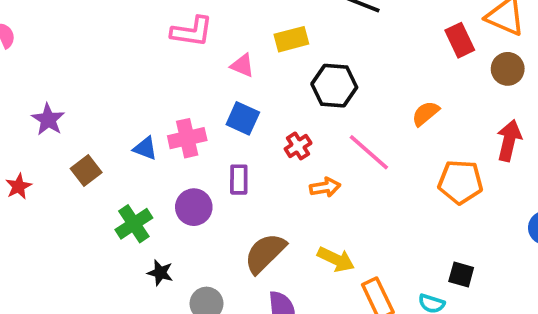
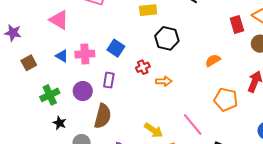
pink triangle: (242, 65) -> (59, 20), moved, size x1.5
purple star: (48, 119) -> (13, 33), turned -30
pink line: (369, 152) -> (193, 124), moved
orange arrow: (325, 187) -> (164, 81), moved
brown semicircle: (265, 253) -> (103, 116), moved, turned 140

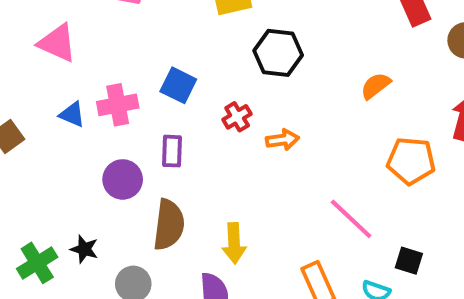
green cross: (50, 95) -> (37, 263), moved
yellow arrow: (154, 130) -> (234, 243), moved, turned 60

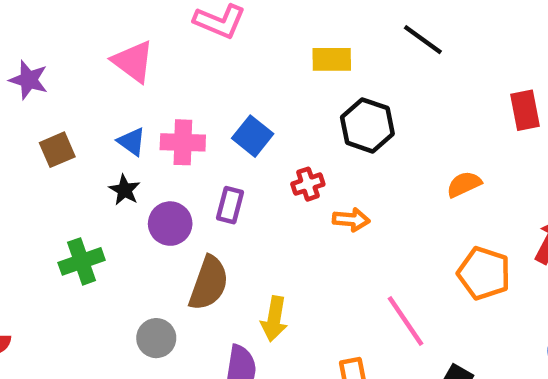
black star: (84, 249) -> (125, 190), moved
green cross: (37, 263) -> (82, 261), moved

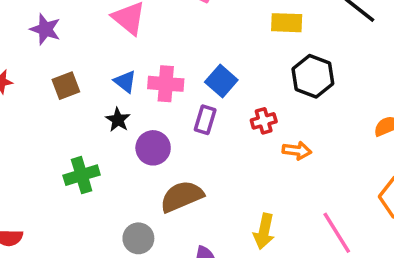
purple rectangle: (230, 205) -> (205, 120), moved
brown semicircle: (209, 283) -> (182, 196), turned -135
yellow arrow: (274, 319) -> (264, 231), moved

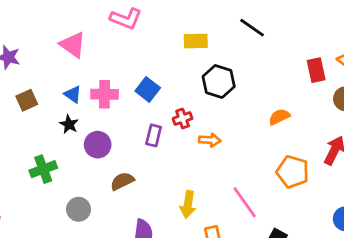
purple rectangle: (205, 120) -> (154, 135), moved
brown semicircle: (182, 196) -> (122, 181), size x0.7
gray circle: (138, 238) -> (79, 209), moved

